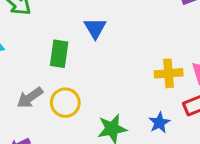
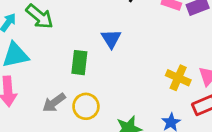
yellow cross: (169, 73) -> (178, 78), turned 30

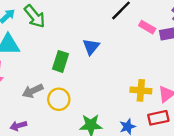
yellow cross: (178, 78) -> (141, 90), turned -30

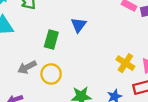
yellow cross: (141, 90) -> (125, 63), turned 30

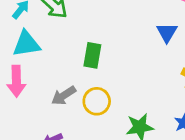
blue triangle: (79, 25) -> (167, 32), moved

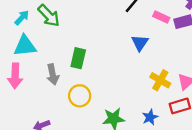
gray arrow: (64, 96) -> (53, 74), moved, turned -72

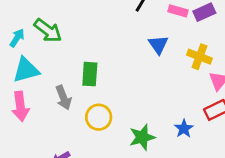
yellow cross: (160, 80) -> (199, 57), moved

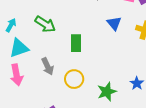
green arrow: (48, 30) -> (45, 24), moved
green rectangle: (90, 74) -> (76, 43), moved

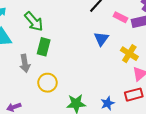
green rectangle: (76, 43) -> (44, 47), moved

